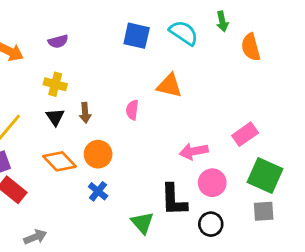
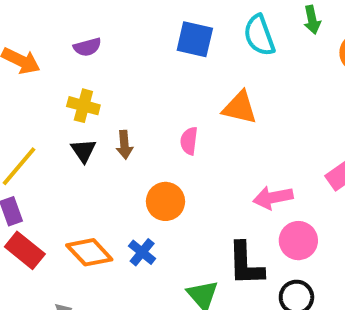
cyan semicircle: (184, 33) -> (259, 35), turned -144
orange circle: (98, 154) -> (166, 201), moved
orange diamond: (59, 161) -> (89, 252), moved

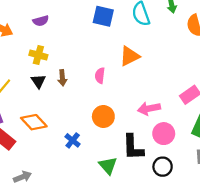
orange triangle: (240, 108) -> (130, 56), turned -40
orange circle: (166, 201) -> (103, 117), moved
orange diamond: (89, 252) -> (34, 122), moved

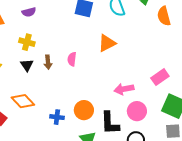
pink semicircle: (100, 76) -> (72, 59), moved
orange circle: (103, 117) -> (84, 110), moved
blue cross: (73, 140) -> (57, 117), turned -32

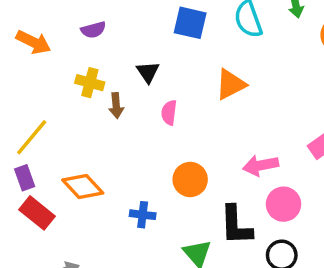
brown arrow: (48, 62) -> (116, 106), moved
black triangle: (27, 65) -> (148, 72), moved
orange circle: (84, 110) -> (190, 179), moved

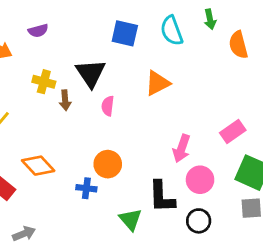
purple semicircle: (93, 30) -> (38, 31), moved
black triangle: (148, 72) -> (91, 73), size x1.6
pink arrow: (261, 165) -> (182, 148), turned -60
orange circle: (190, 179) -> (108, 164), moved

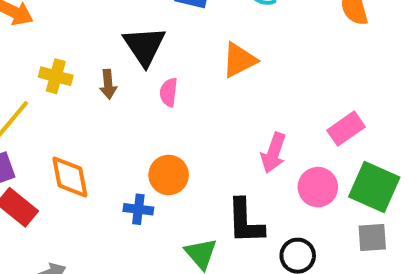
yellow cross: (44, 82) -> (56, 76), moved
orange diamond: (38, 166) -> (70, 177), turned 32
pink circle: (200, 180) -> (318, 187), moved

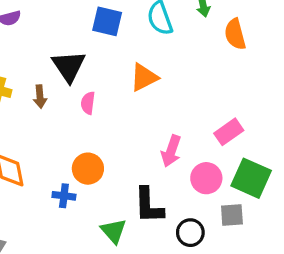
gray square: (372, 237) -> (232, 215), moved

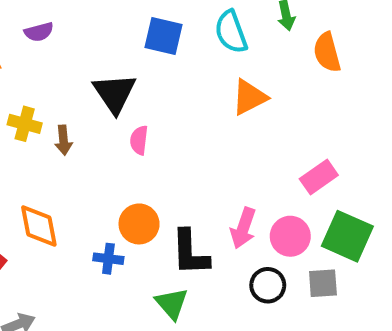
orange triangle: (144, 77) -> (249, 97), moved
brown arrow: (40, 97) -> (63, 140), moved
pink arrow: (171, 151) -> (243, 228), moved
black L-shape: (149, 205) -> (190, 253), moved
black circle: (190, 233) -> (268, 285), moved

